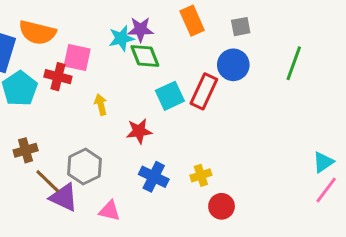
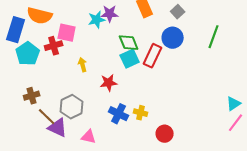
gray square: (241, 27) -> (178, 12), turned -32
green diamond: (145, 56) -> (129, 43), moved
red cross: (58, 77) -> (54, 46), turned -30
yellow cross: (201, 175) -> (141, 113), moved, turned 32

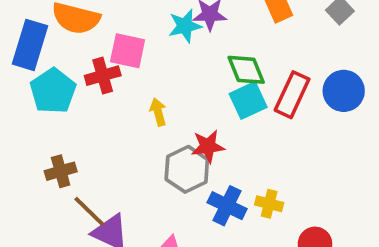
blue circle: (173, 38) -> (344, 91), moved
gray hexagon: (72, 107) -> (187, 169), moved

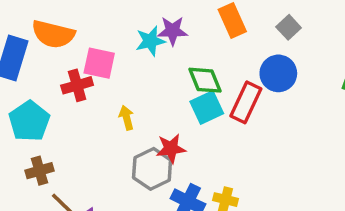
cyan pentagon: (53, 91) -> (29, 121), moved
blue circle: (344, 91) -> (278, 73), moved

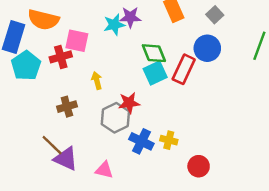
cyan pentagon: (29, 121) -> (26, 66), moved
brown cross: (40, 171) -> (67, 107), moved

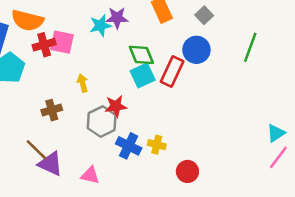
red cross: (61, 57) -> (44, 45), moved

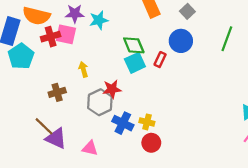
purple star: (117, 18) -> (75, 14), moved
red rectangle: (172, 72) -> (160, 60), size x0.6
red circle: (187, 171) -> (151, 143), moved

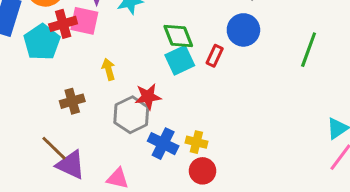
green line: (227, 39) -> (309, 50), moved
cyan pentagon: (21, 56) -> (42, 42), moved

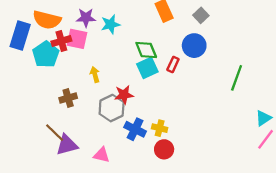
green line: (309, 50) -> (237, 78), moved
purple triangle: (71, 165) -> (67, 145), turned -40

